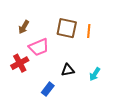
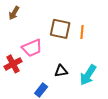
brown arrow: (24, 27) -> (14, 13), moved
cyan arrow: (95, 74) -> (88, 75), size x1.5

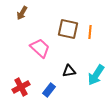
pink trapezoid: (32, 48) -> (40, 48), turned -115
red cross: (13, 64) -> (21, 87), moved

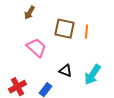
brown arrow: (22, 13) -> (30, 13), moved
black triangle: (69, 71) -> (66, 71), turned 32

